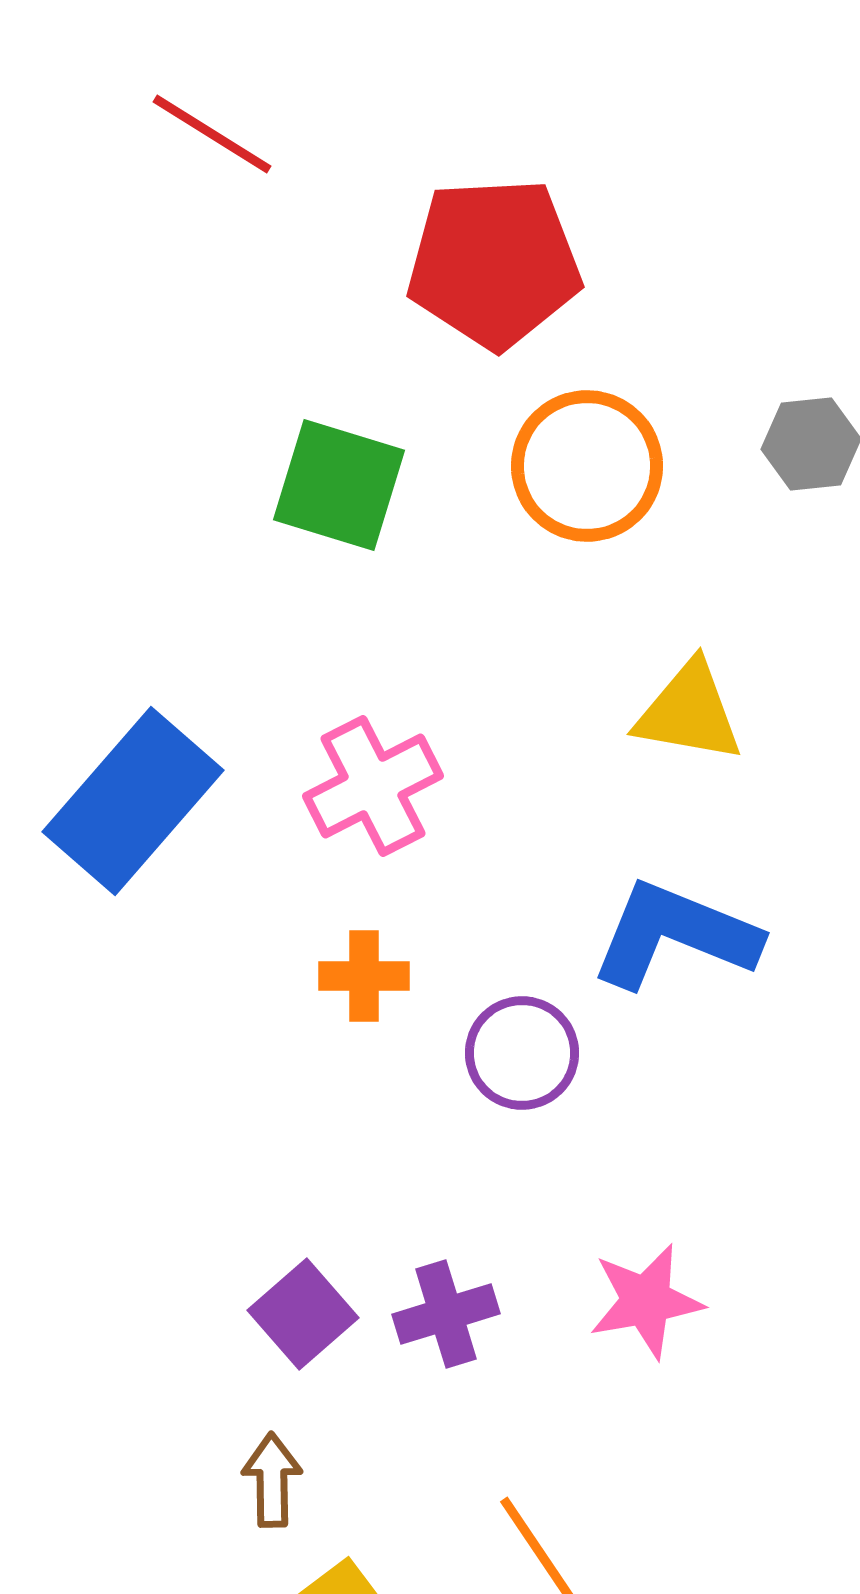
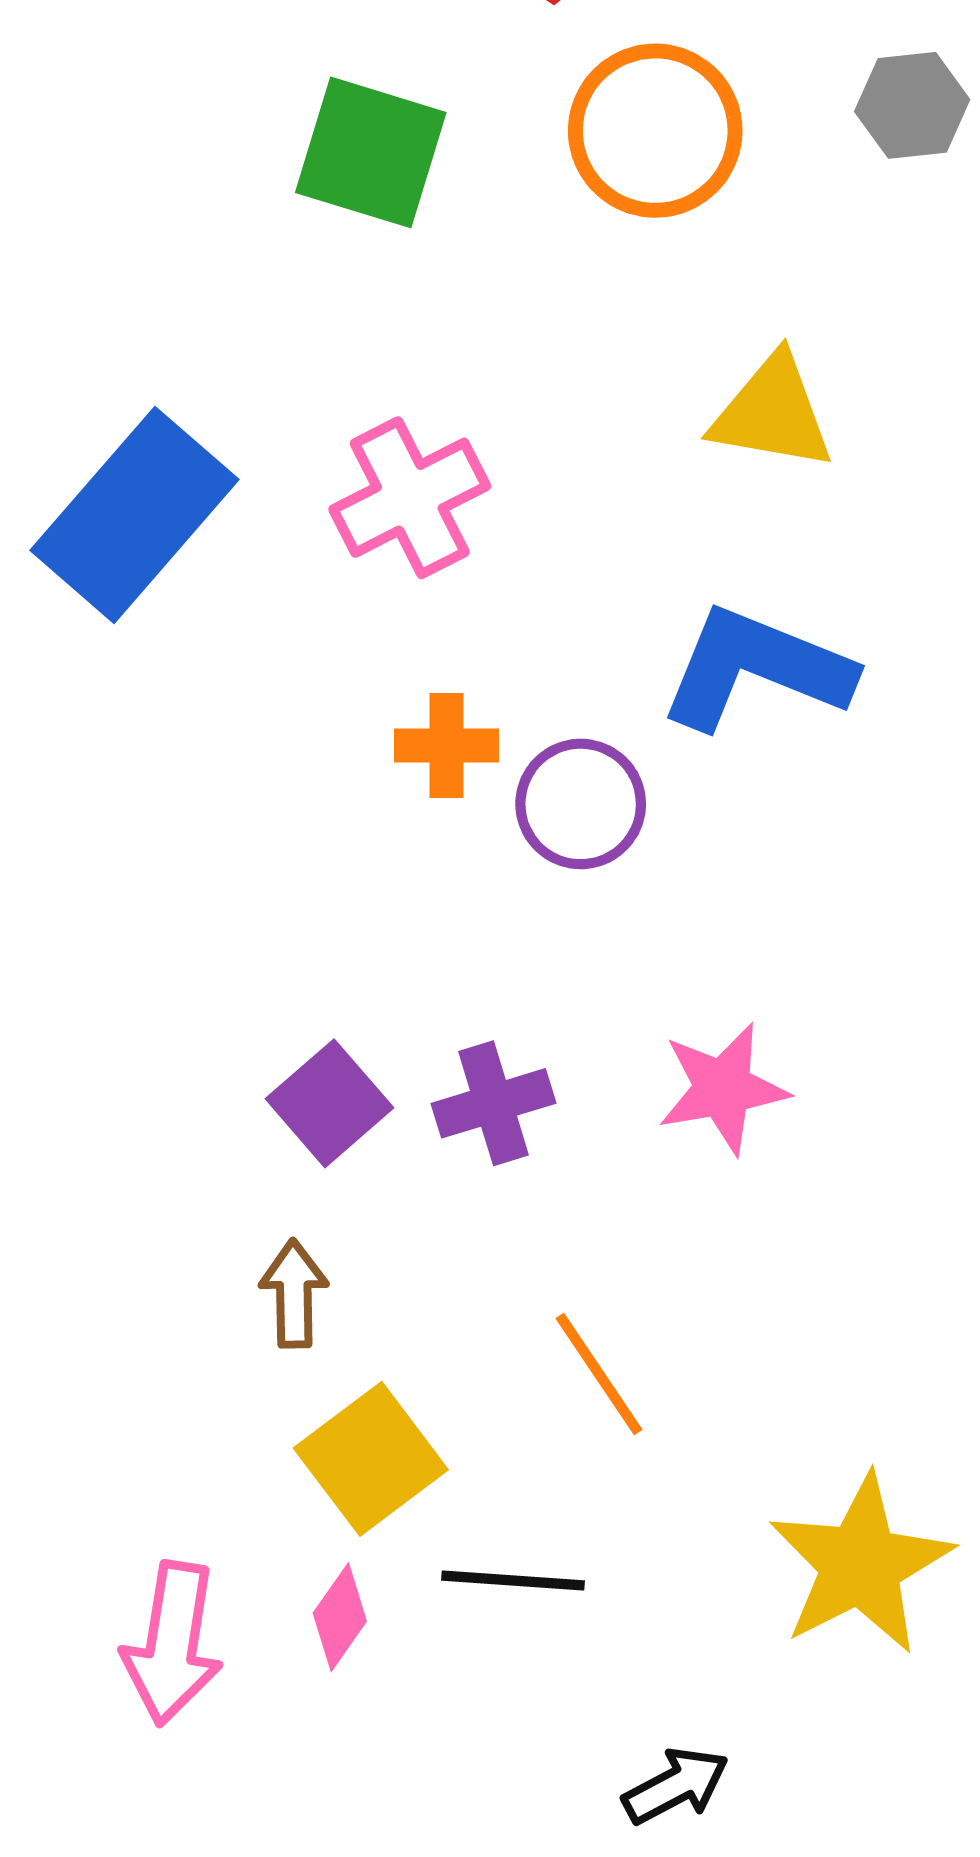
orange cross: (364, 976) -> (446, 745), moved

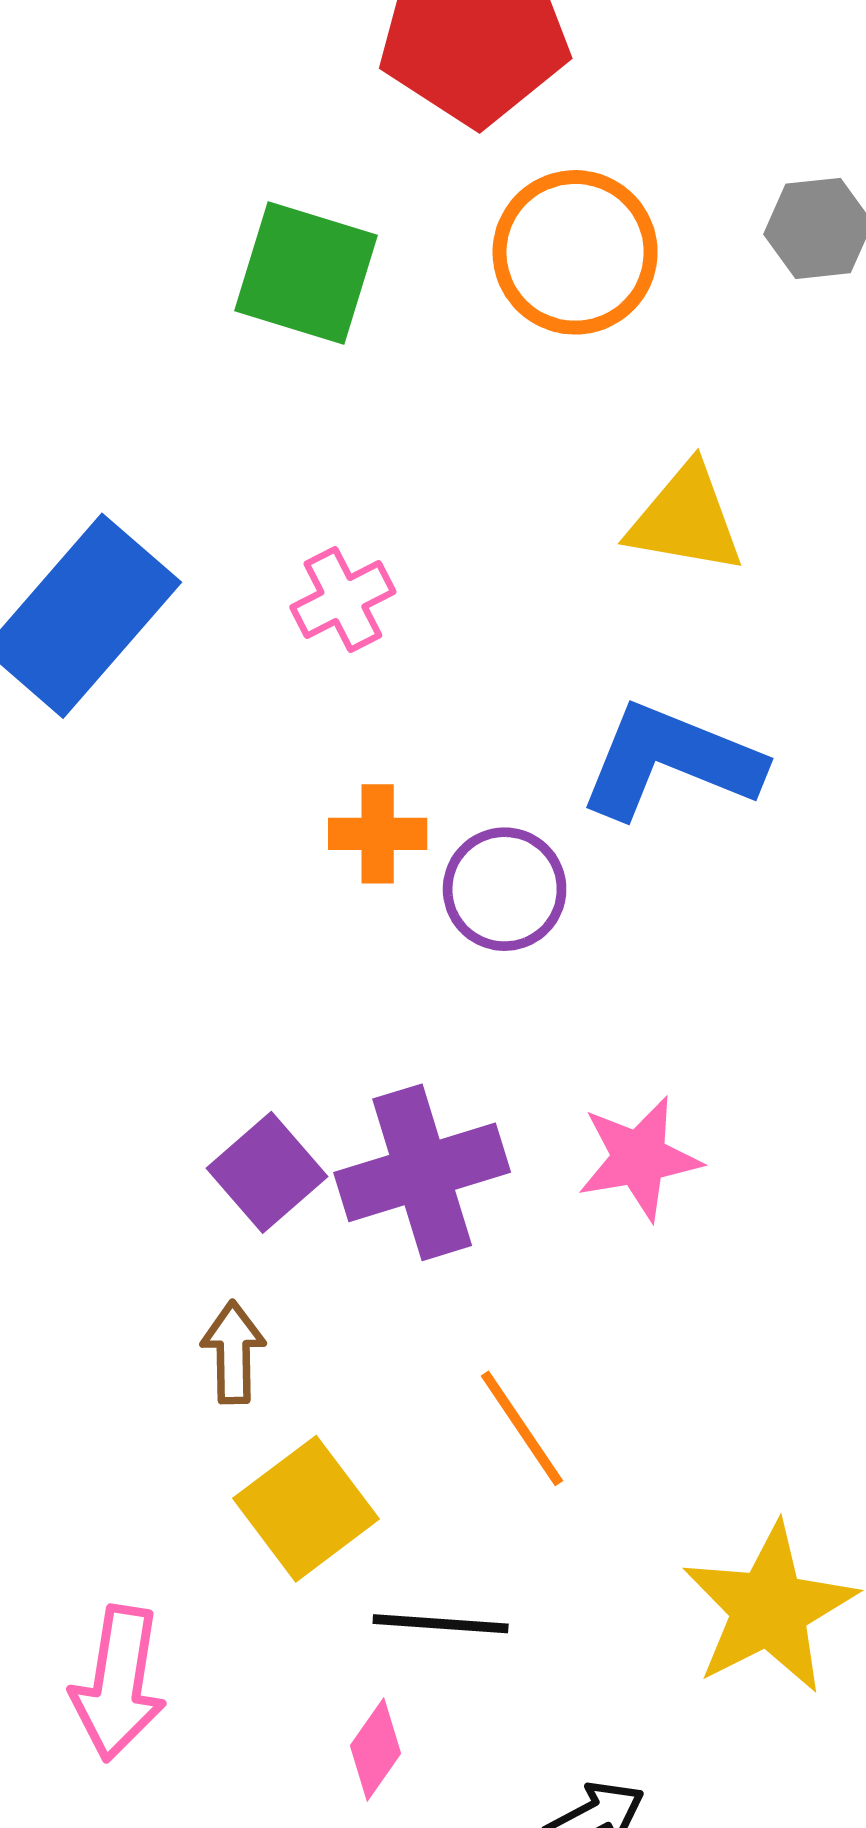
pink cross: (410, 498) -> (343, 600), size x0.7
purple cross: (493, 1103) -> (422, 1172), size x1.5
pink diamond: (340, 1617) -> (375, 1750), moved

